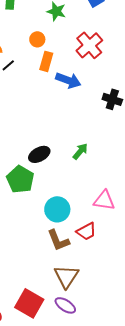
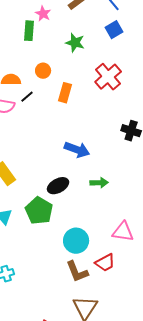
orange circle: (37, 39) -> (43, 71), moved
blue arrow: (68, 80) -> (77, 150), moved
green arrow: (80, 151) -> (99, 183), turned 48

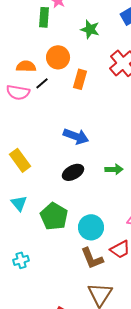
orange circle: (43, 71) -> (58, 57), size x1.5
blue arrow: (77, 150) -> (76, 136), moved
green pentagon: (39, 211) -> (54, 216), moved

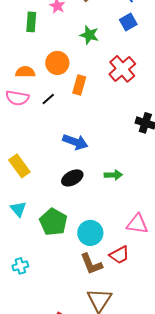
green rectangle: (44, 17) -> (31, 22), moved
black line: (42, 83) -> (48, 99), moved

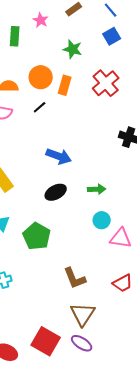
orange rectangle: (79, 85) -> (65, 85), moved
black line: (48, 99) -> (40, 107), moved
cyan circle: (90, 233) -> (102, 220), moved, size x0.7
red trapezoid: (119, 255) -> (123, 283), moved

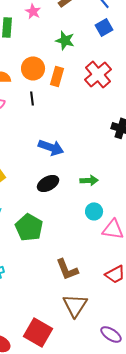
black line: (40, 107) -> (32, 98), turned -56
purple ellipse: (82, 343) -> (111, 334), moved

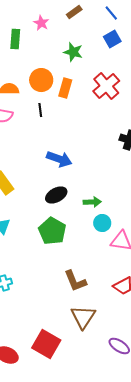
green arrow: (89, 180) -> (92, 202), moved
green pentagon: (29, 227) -> (52, 231), moved

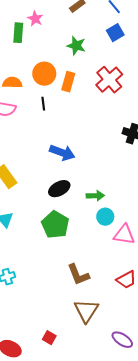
pink star: (41, 23) -> (35, 19), moved
red square: (46, 344) -> (49, 338), size x0.5

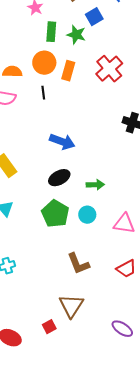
green rectangle: (18, 33) -> (51, 32), moved
blue square: (115, 33) -> (94, 17), moved
cyan circle: (105, 217) -> (87, 215), moved
brown triangle: (86, 311) -> (71, 306), moved
red square: (49, 338) -> (49, 327), turned 32

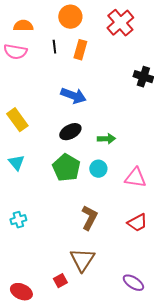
orange circle: (44, 63) -> (70, 17), moved
orange rectangle: (68, 71) -> (80, 50), moved
brown L-shape: (78, 264) -> (89, 218), turned -130

